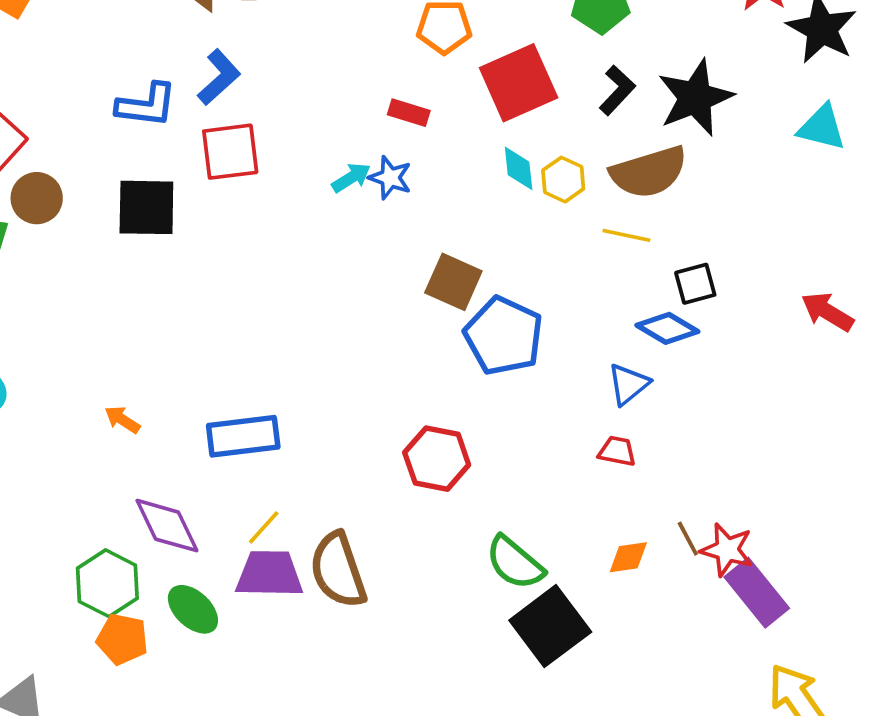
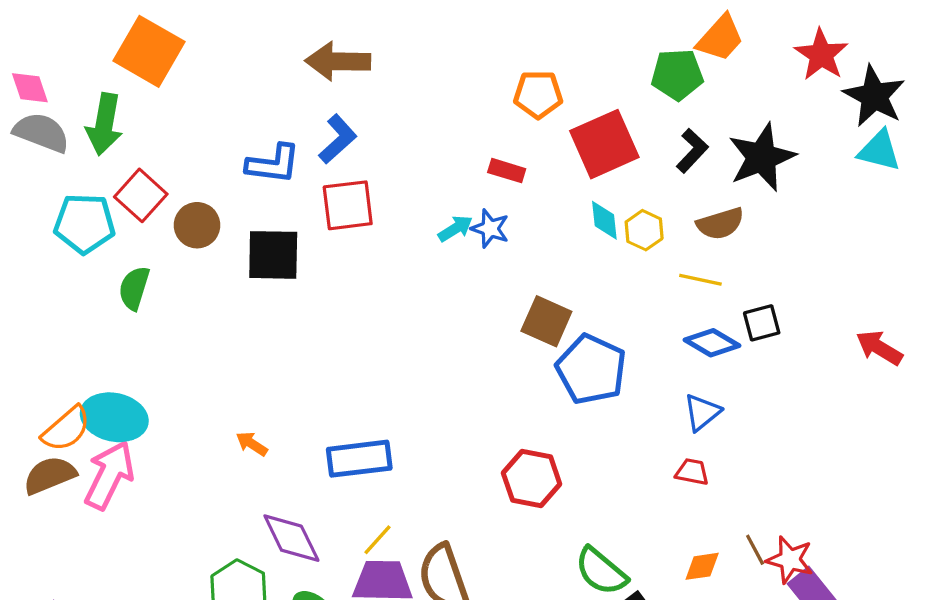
cyan triangle: (822, 127) -> (879, 151), moved
brown semicircle: (649, 172) -> (720, 224), size x0.7
brown circle: (37, 198) -> (197, 225), moved
blue diamond: (667, 328) -> (712, 343), moved

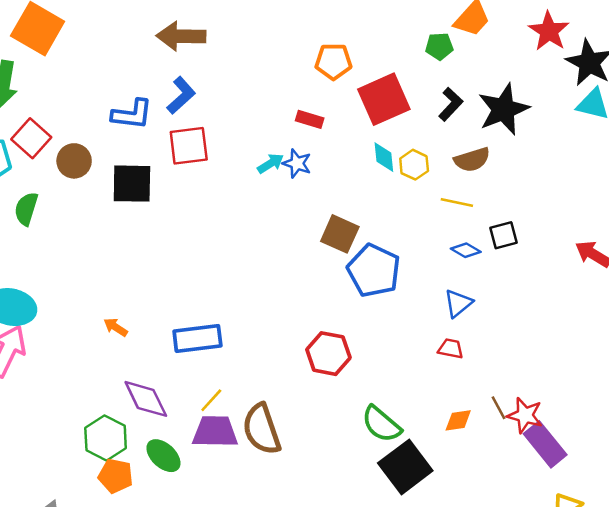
green pentagon: (677, 75) -> (439, 46), size x0.7
blue diamond: (712, 343) -> (466, 250), size x0.7

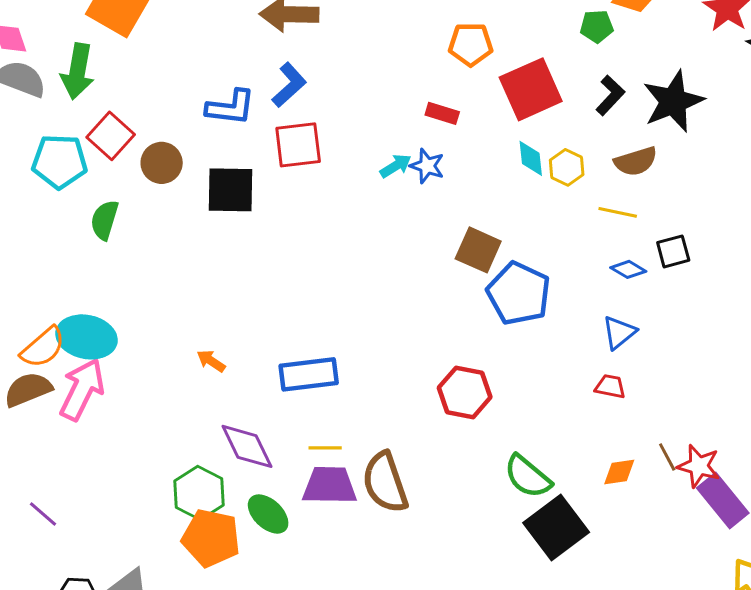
yellow line: (211, 400) -> (325, 448), turned 48
orange pentagon: (116, 476) -> (211, 538), size x1.4

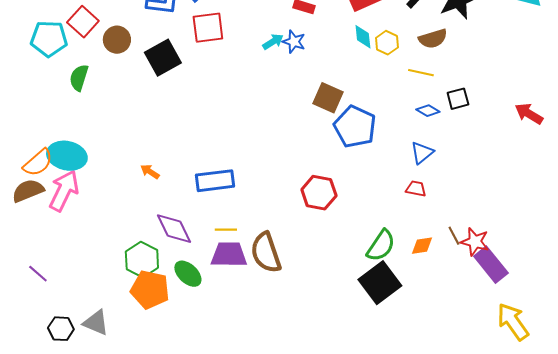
black square: (231, 190) -> (163, 58), turned -30
green semicircle: (528, 476) -> (381, 246), moved, turned -96

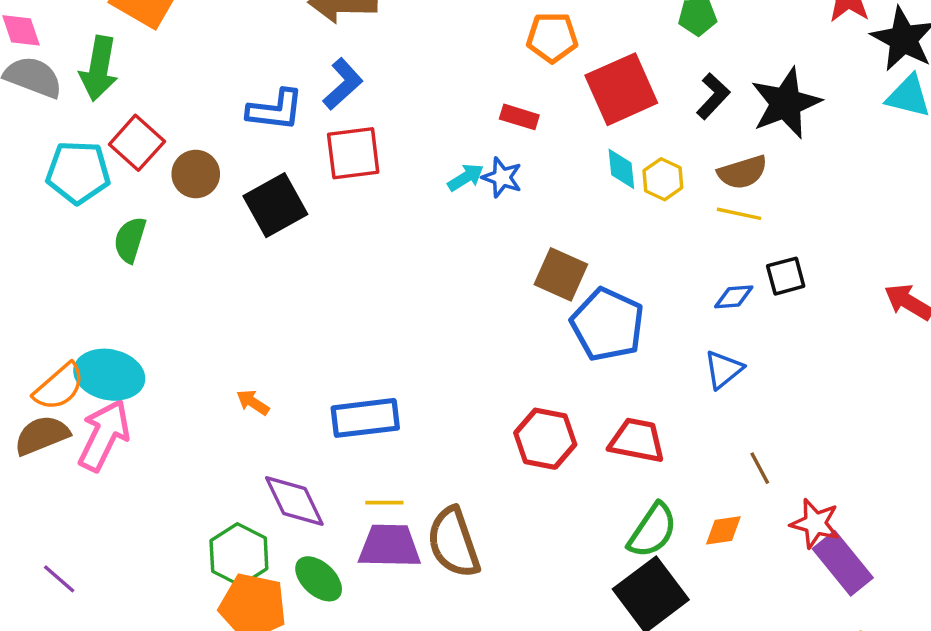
yellow line: (421, 73) -> (739, 214), moved
blue diamond: (428, 111) -> (734, 297), turned -35
red trapezoid: (416, 189) -> (637, 440), moved, size x1.6
brown line: (454, 236) -> (760, 468), moved

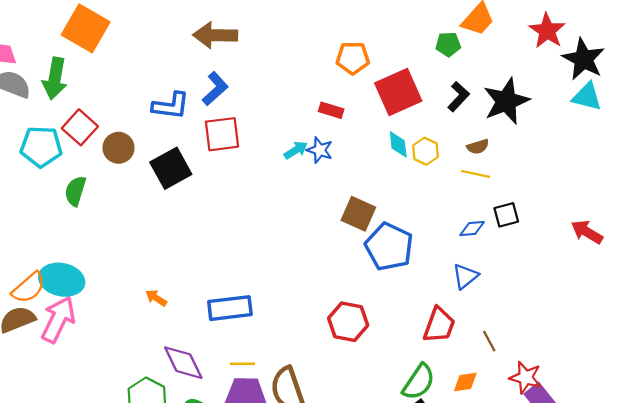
brown semicircle: (742, 172) -> (478, 147), size x0.7
red trapezoid: (637, 440) -> (439, 325), moved, turned 99

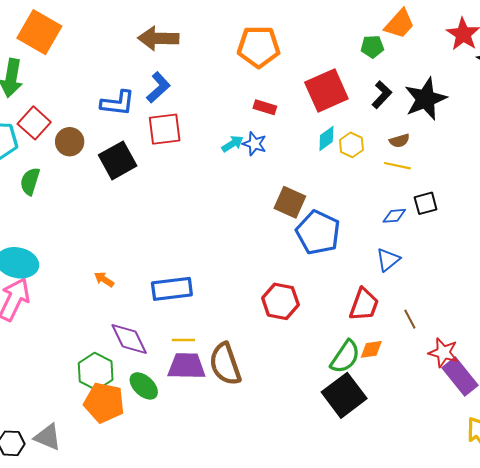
orange pentagon: (353, 58) -> (259, 47), moved, size x1.4
cyan diamond: (398, 144) -> (326, 139), turned 60
orange diamond: (465, 382) -> (371, 349), moved

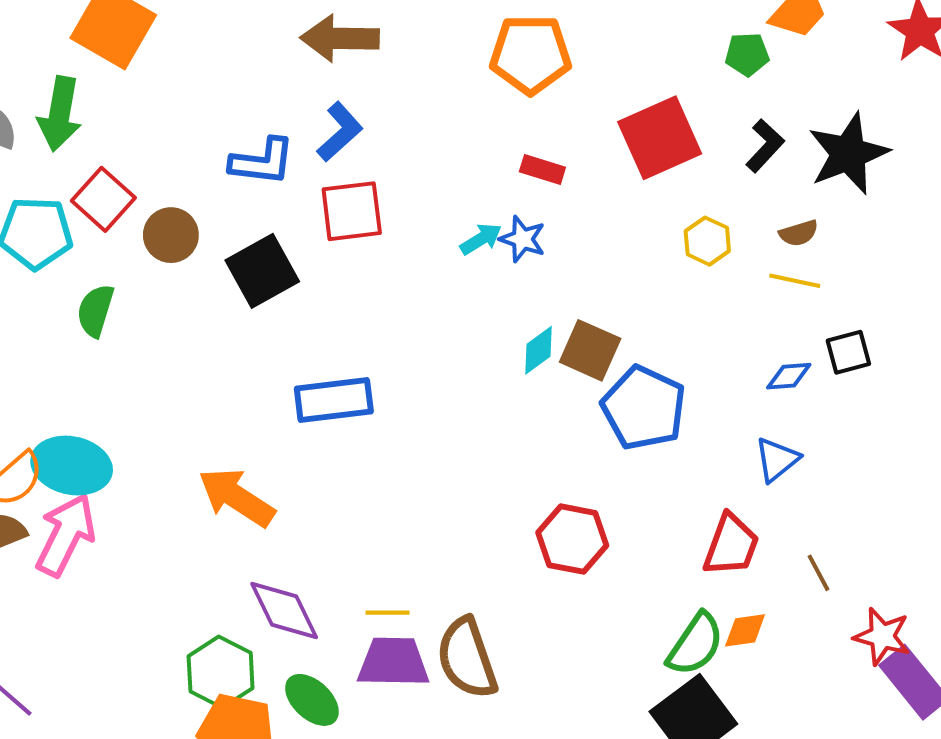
cyan diamond: (326, 139) -> (538, 350), moved
orange arrow: (104, 279) -> (236, 497), size x2.0
blue rectangle: (172, 289) -> (334, 400), moved

